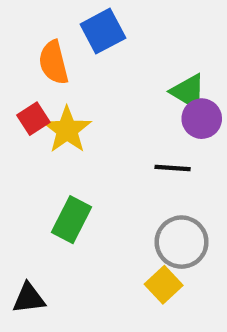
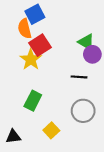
blue square: (103, 31) -> (35, 14), moved
red square: (33, 119) -> (40, 45), moved, size x1.5
yellow square: (164, 285) -> (51, 130), moved

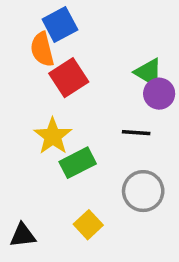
yellow star: (31, 59) -> (53, 136), moved
green rectangle: (33, 101) -> (78, 163), moved, turned 36

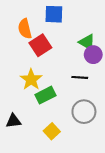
blue square: (60, 25) -> (54, 14), moved, turned 30
black triangle: (23, 235) -> (13, 121), moved

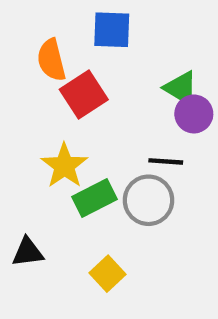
gray circle: (84, 112) -> (149, 200), moved

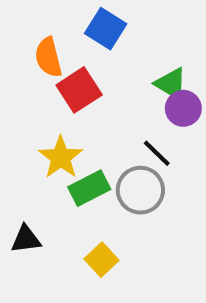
blue square: (112, 30) -> (106, 29), turned 30
black line: (166, 161) -> (157, 153), turned 40

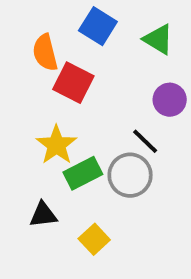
green triangle: (171, 84) -> (158, 39), moved
red square: (79, 90) -> (73, 83), turned -30
black triangle: (26, 239) -> (43, 215), moved

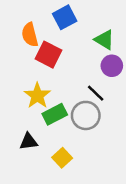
blue square: (98, 26) -> (65, 17), turned 30
green triangle: (158, 39) -> (104, 40), moved

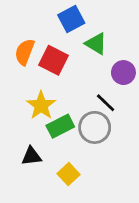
orange semicircle: (30, 35) -> (25, 52), moved, turned 35
green triangle: (104, 40) -> (96, 44), moved

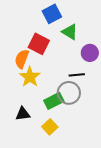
orange semicircle: (25, 52) -> (22, 59), moved
black line: (106, 103) -> (77, 75), turned -49
green rectangle: (60, 126) -> (54, 101), moved

